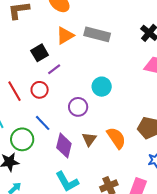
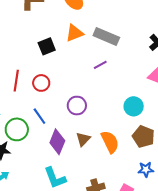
purple line: (54, 69) -> (100, 65), moved
cyan circle: (102, 87) -> (134, 106), moved
red line: (14, 91) -> (16, 81), turned 30

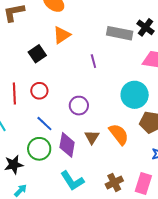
gray rectangle: (106, 37) -> (120, 33), moved
purple line: (100, 65) -> (93, 61), turned -64
cyan circle: (134, 106) -> (135, 95), size x1.4
green circle: (17, 129) -> (39, 149), moved

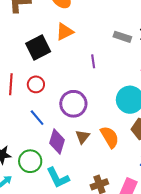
gray rectangle: (120, 33) -> (122, 37), size x0.7
black square: (37, 54) -> (38, 47), size x1.4
purple circle: (79, 106) -> (73, 104), size x1.4
green circle: (39, 149) -> (30, 161), moved

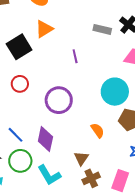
blue line: (37, 118) -> (15, 135), moved
brown triangle: (83, 137) -> (81, 158), moved
orange semicircle: (110, 137) -> (98, 130), size x0.7

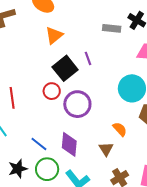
black square: (19, 47) -> (65, 68), moved
red circle: (20, 84) -> (52, 91), moved
brown triangle: (81, 158) -> (106, 149), moved

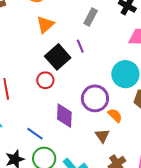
gray rectangle: (112, 28) -> (91, 17), moved, turned -66
purple circle: (77, 104) -> (95, 98), moved
purple diamond: (69, 144) -> (64, 116), moved

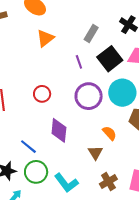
black square: (58, 57) -> (110, 59), moved
purple circle: (95, 98) -> (89, 96), moved

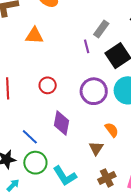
orange triangle: (45, 38) -> (34, 36), moved, turned 36
purple line: (79, 62) -> (87, 46), moved

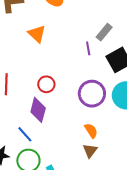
orange triangle: (34, 36) -> (37, 34), turned 36
purple diamond: (61, 123) -> (38, 110), moved
orange semicircle: (112, 130) -> (91, 131), moved

